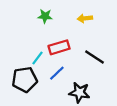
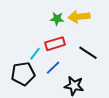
green star: (45, 16) -> (57, 19), moved
yellow arrow: (85, 18) -> (79, 17), size x1.5

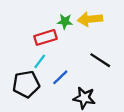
red rectangle: (55, 44) -> (45, 37), moved

